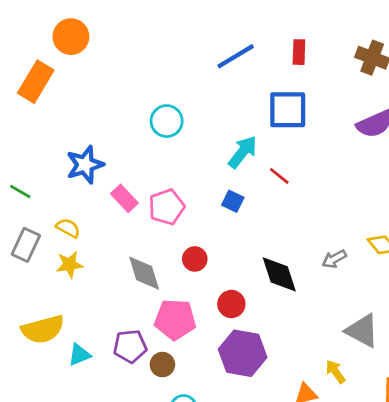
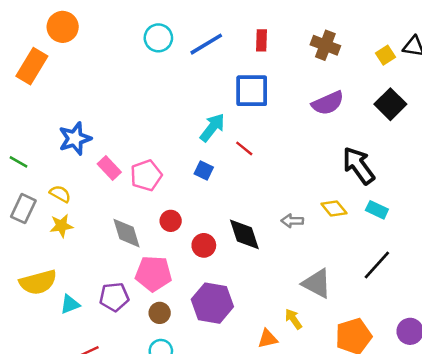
cyan circle: (167, 121) -> (158, 38), moved
gray arrow: (334, 259) -> (292, 221), turned 30
red circle: (231, 304) -> (204, 245), moved
brown circle: (162, 365) -> (160, 313), moved

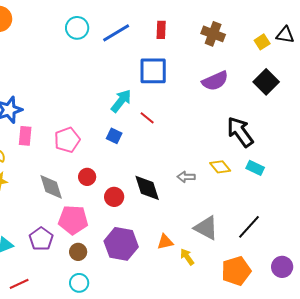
pink rectangle: (109, 168) -> (25, 136), moved, turned 48
black line: (377, 265) -> (249, 227), moved
purple pentagon: (114, 297) -> (41, 239), turned -30
orange triangle: (268, 339) -> (165, 242), moved

